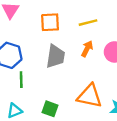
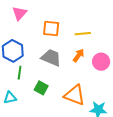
gray trapezoid: (55, 56) -> (51, 58), turned -85
green square: (50, 109) -> (41, 88), moved

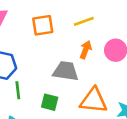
gray trapezoid: (51, 58) -> (66, 71), moved

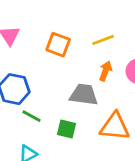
orange square: (43, 25) -> (58, 45), turned 30
green line: (18, 90) -> (32, 116), turned -54

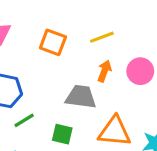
green line: (32, 116) -> (24, 120), turned -60

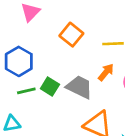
green square: (62, 134) -> (50, 86), moved

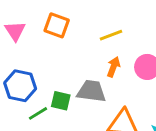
orange square: (71, 35) -> (57, 25), moved

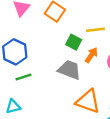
green square: (61, 101) -> (74, 42), moved

